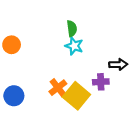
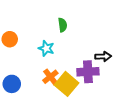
cyan star: (74, 46) -> (46, 48), moved
purple cross: (101, 82) -> (88, 72), size x1.5

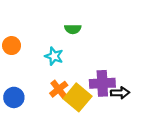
green semicircle: (63, 25) -> (73, 29), turned 96
black arrow: (103, 56) -> (120, 93), moved

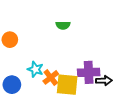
cyan star: (54, 56) -> (35, 69), moved
yellow square: (78, 97) -> (67, 85), turned -35

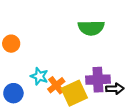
green semicircle: (63, 25) -> (91, 28), moved, size x1.6
yellow square: (67, 85) -> (74, 93), turned -30

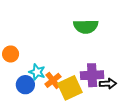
orange circle: (11, 44) -> (11, 54), moved
blue circle: (13, 93) -> (25, 85), moved

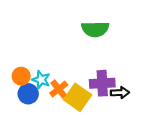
orange circle: (11, 54) -> (21, 76), moved
yellow square: (70, 88) -> (78, 97), turned -30

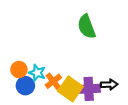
green semicircle: (95, 29) -> (87, 27), turned 70
purple cross: (102, 83) -> (89, 89), moved

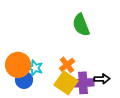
orange circle: (19, 70) -> (18, 65), size x1.6
orange cross: (53, 81) -> (67, 65), moved

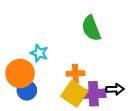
orange cross: (67, 65) -> (75, 73), turned 35
cyan star: (35, 68) -> (39, 53), moved

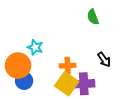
green semicircle: (91, 28) -> (93, 17), moved, size x0.7
black arrow: (115, 89) -> (104, 59), moved, turned 56

